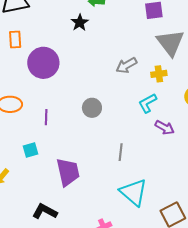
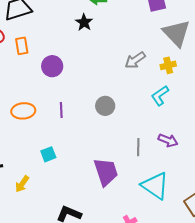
purple circle: (43, 63) -> (52, 66), size x0.7
purple line: (46, 117) -> (61, 110), moved
purple arrow: (165, 128) -> (168, 140), moved
purple trapezoid: (68, 172) -> (106, 172), moved

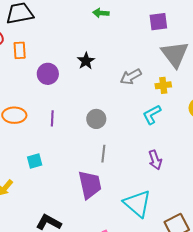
black star: (84, 22) -> (86, 61), moved
purple arrow: (168, 140) -> (155, 160), turned 42
gray line: (138, 147) -> (103, 154), moved

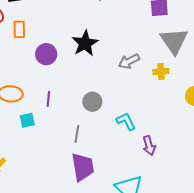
black star: (86, 61) -> (85, 43), size x1.5
cyan L-shape: (152, 114) -> (126, 121), moved, turned 90
gray line: (103, 154) -> (77, 134), moved
cyan square: (35, 161) -> (27, 120), moved

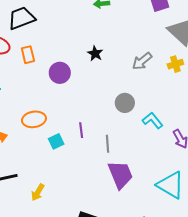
black star: (85, 43) -> (95, 53), size x0.6
purple line: (48, 99) -> (81, 130), moved
gray circle: (92, 102) -> (125, 103), moved

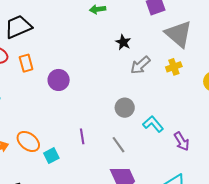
black star: (95, 53) -> (123, 42), moved
orange ellipse: (34, 119) -> (28, 141), moved, turned 50
cyan square: (56, 141) -> (51, 156), moved
gray line: (108, 144) -> (119, 145), moved, turned -30

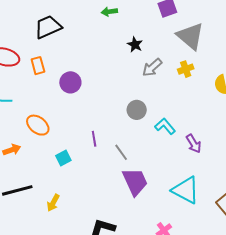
black trapezoid: (18, 27) -> (48, 27), moved
orange ellipse: (28, 141) -> (38, 125), moved
gray line: (119, 145) -> (121, 152), moved

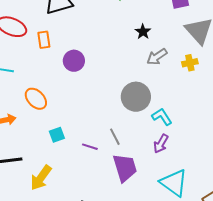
gray circle: (137, 110) -> (136, 97), size x1.5
purple line: (94, 139) -> (90, 147), moved, turned -70
purple arrow: (194, 144) -> (161, 144), moved, turned 54
yellow arrow: (53, 203) -> (41, 178), size x1.5

